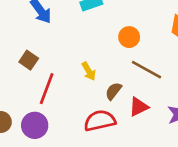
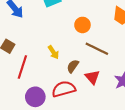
red triangle: (139, 107) -> (92, 77), turned -42
purple circle: (35, 125) -> (35, 97), moved

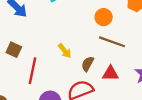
orange circle: (82, 25) -> (104, 17), moved
red triangle: (92, 77) -> (110, 73), turned -42

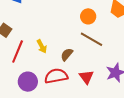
yellow arrow: (65, 51) -> (42, 46), moved
red triangle: (110, 73) -> (86, 77), moved, turned 42

